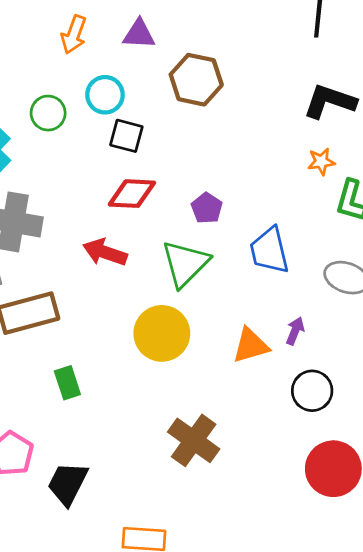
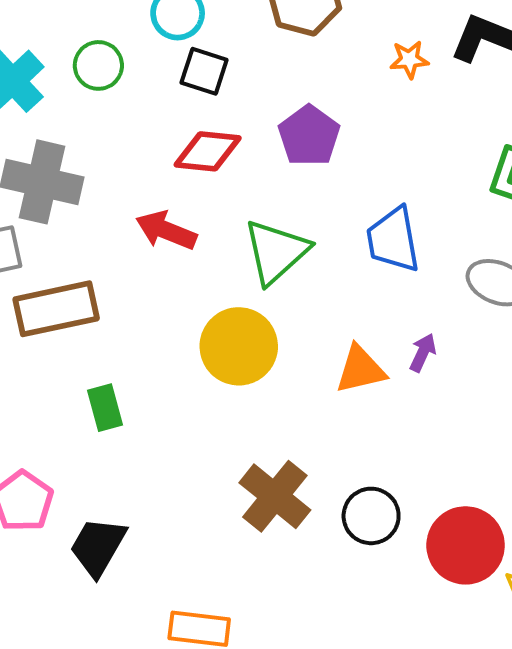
green circle: (48, 113) -> (98, 65), moved
orange star: (321, 162) -> (409, 59), moved
purple pentagon: (207, 208) -> (309, 136), moved, size x1.4
black circle: (312, 391) -> (371, 516), moved

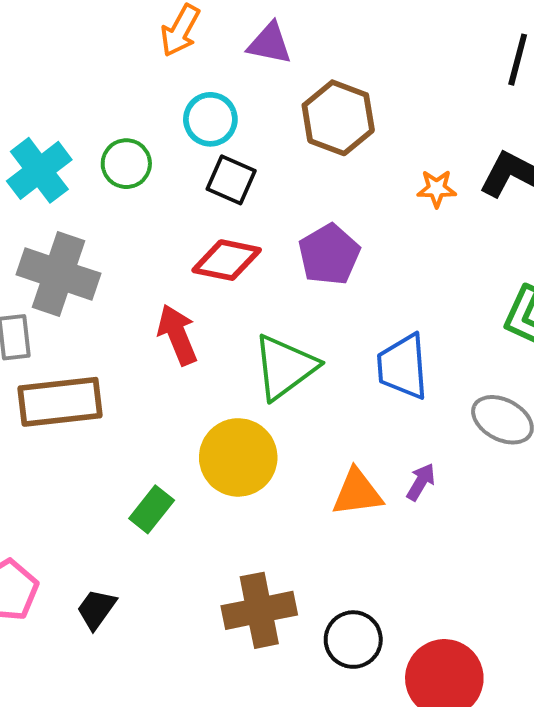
red arrow: (166, 230) -> (177, 335), turned 40
green rectangle: (105, 408) -> (152, 509), moved, turned 48
brown cross: (275, 496) -> (259, 610), turned 34
black trapezoid: (98, 547) -> (96, 609), moved, size x0.7

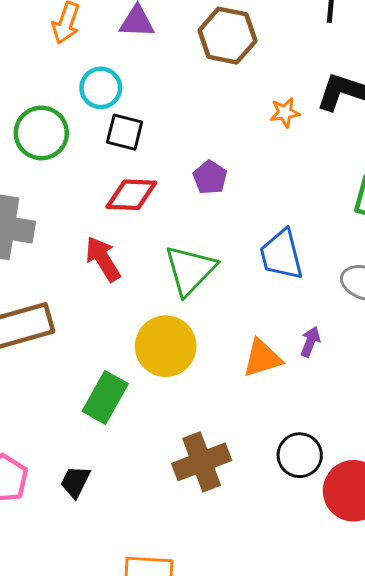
brown hexagon: (338, 118) -> (227, 36), moved
green circle: (126, 164) -> (41, 133), size x1.4
purple pentagon: (329, 255) -> (210, 177), size x0.7
green rectangle: (152, 509) -> (105, 398), size x1.4
black circle: (353, 640) -> (300, 455), moved

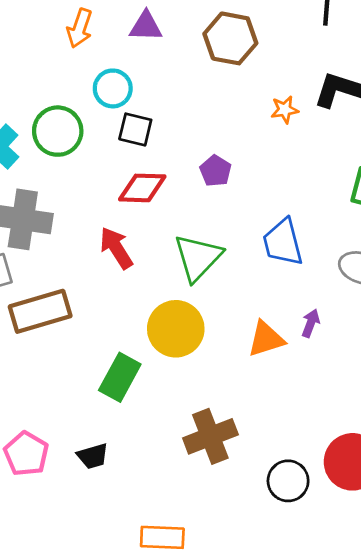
black circle: (300, 455) -> (288, 481), moved
black trapezoid: (75, 482) -> (93, 456), turned -132

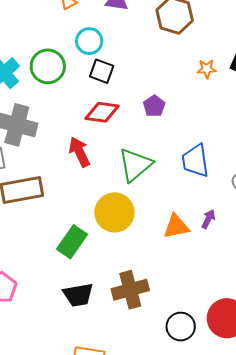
black trapezoid: (93, 456) -> (78, 295), moved, size x1.4

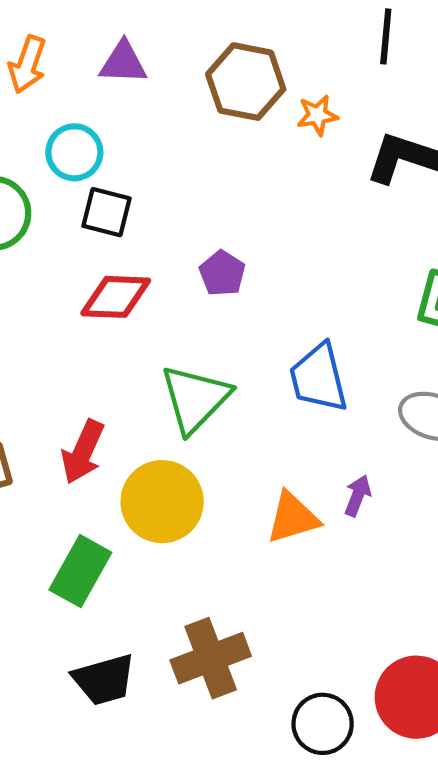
orange star: (207, 69) -> (317, 115), moved
red arrow: (79, 152) -> (83, 452), moved, turned -124

